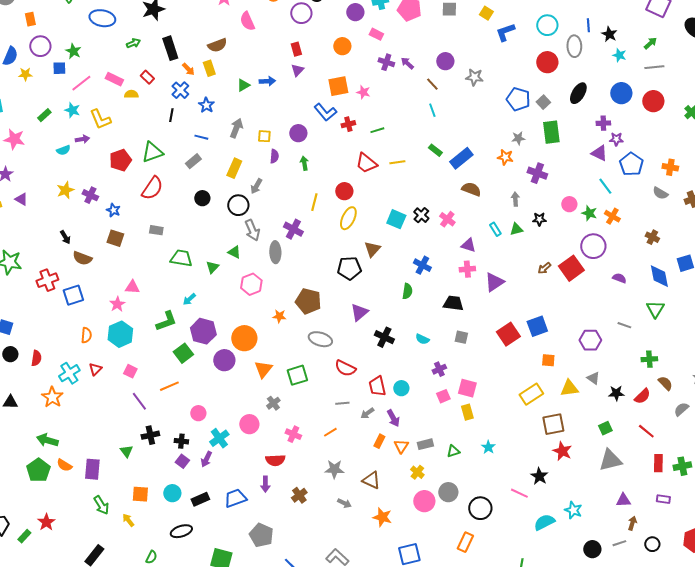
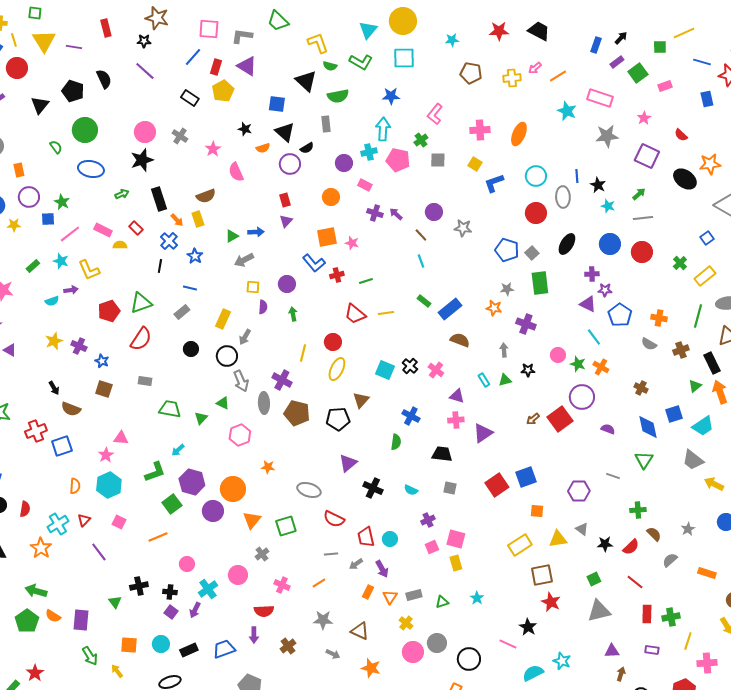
gray arrow: (236, 128) -> (244, 260), moved, turned -138
brown pentagon: (308, 301) -> (297, 413), moved
purple line: (139, 401) -> (99, 552), moved

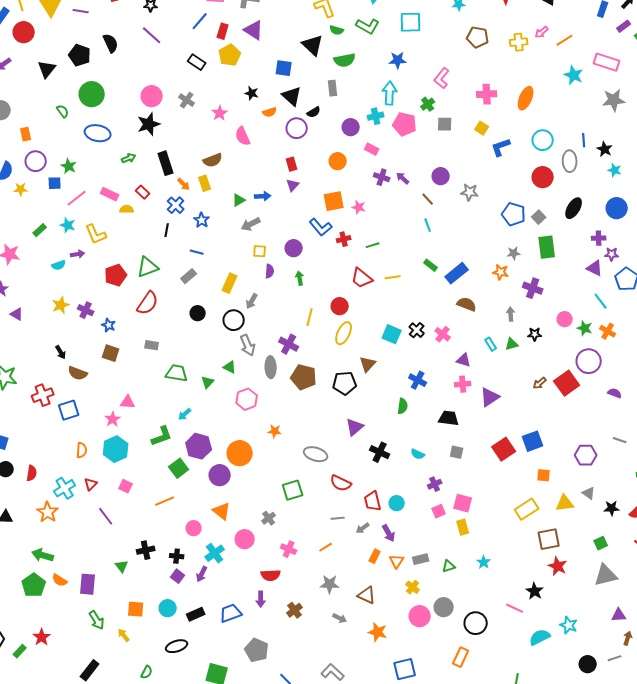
orange triangle: (252, 520) -> (222, 511), moved, turned -30

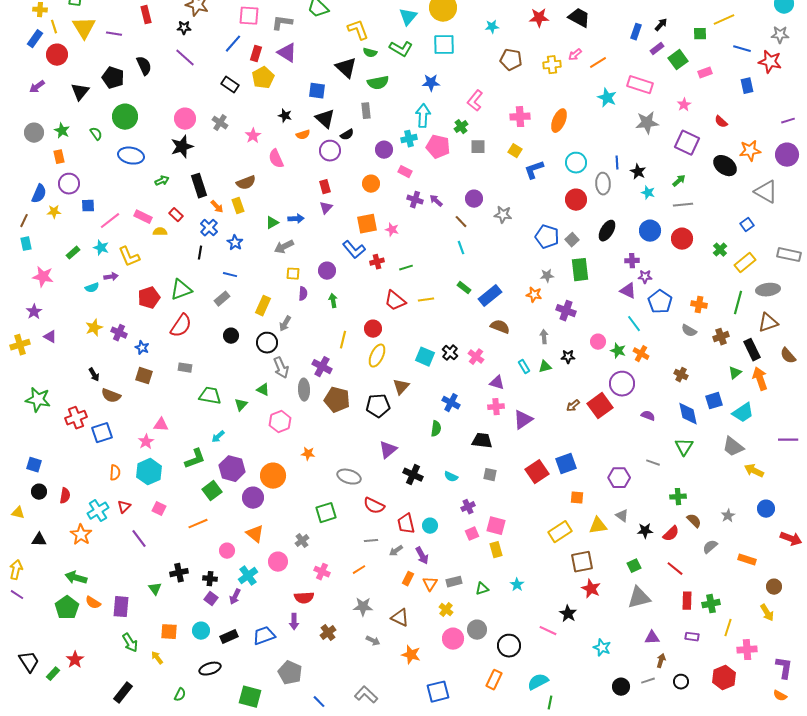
green star: (69, 166) -> (62, 131), moved
cyan semicircle: (540, 637) -> (538, 682), moved

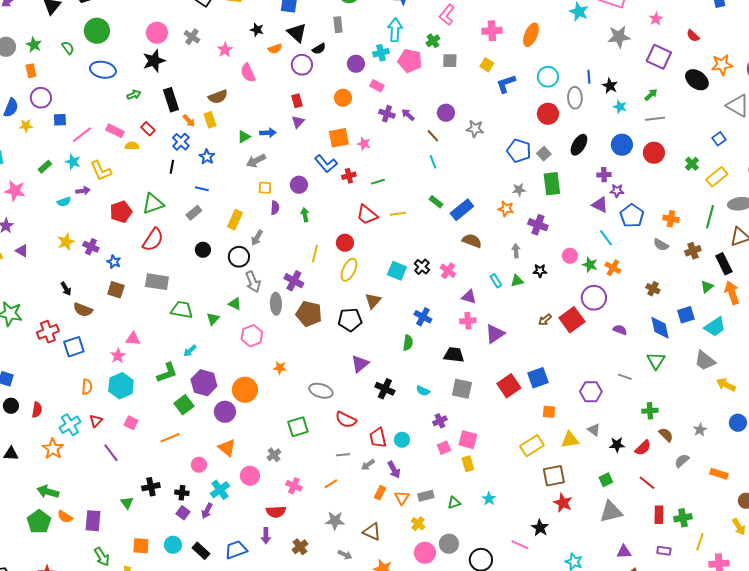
gray rectangle: (185, 368) -> (157, 282), size x1.6
gray square: (490, 475) -> (462, 389), size x1.5
black rectangle: (229, 637) -> (201, 551), turned 66

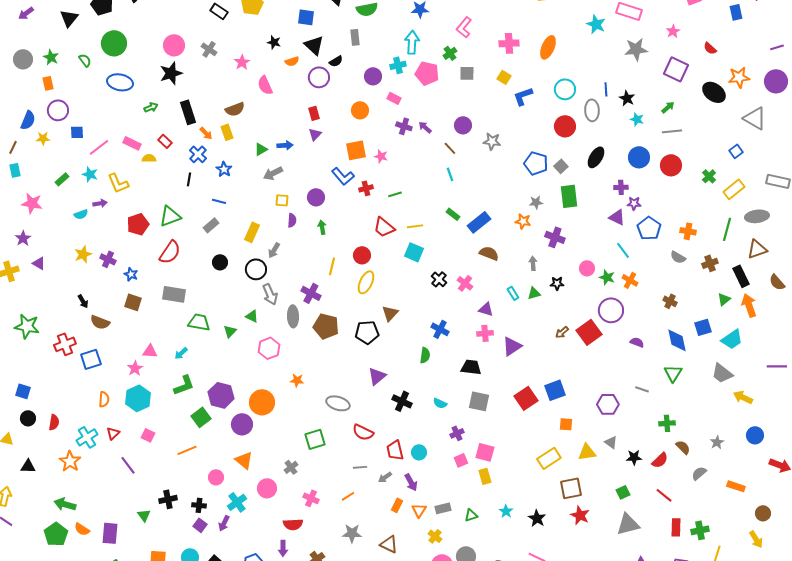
cyan square: (397, 271) -> (414, 252), moved
cyan arrow: (190, 351) -> (181, 353), moved
black star: (540, 528) -> (537, 518), moved

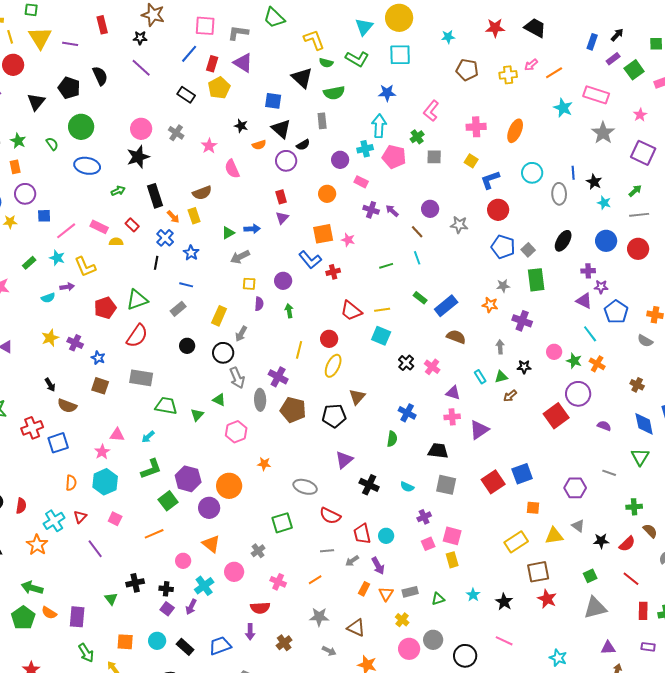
gray star: (636, 49) -> (603, 133), turned -30
red circle: (565, 126) -> (498, 210), moved
green line: (395, 194) -> (386, 266), moved
brown arrow: (562, 332) -> (510, 396), moved

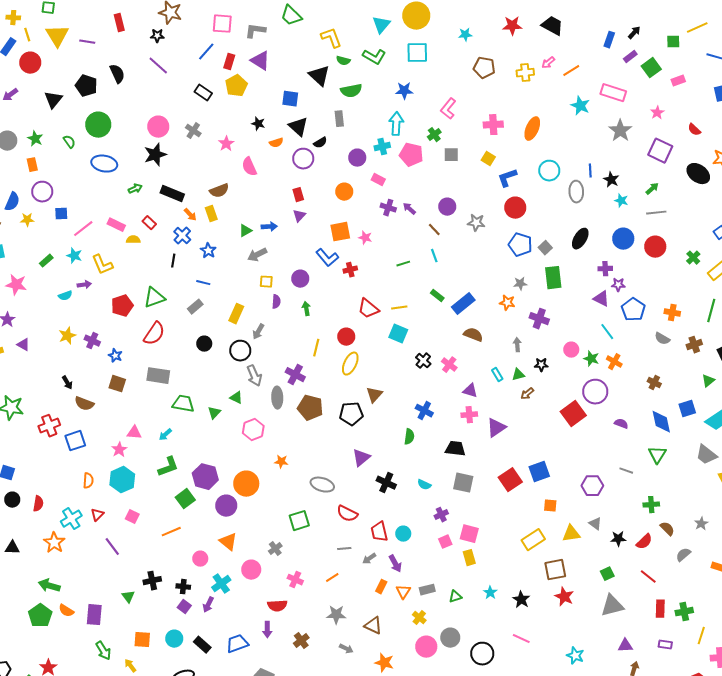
black rectangle: (155, 196) -> (172, 194), turned -50

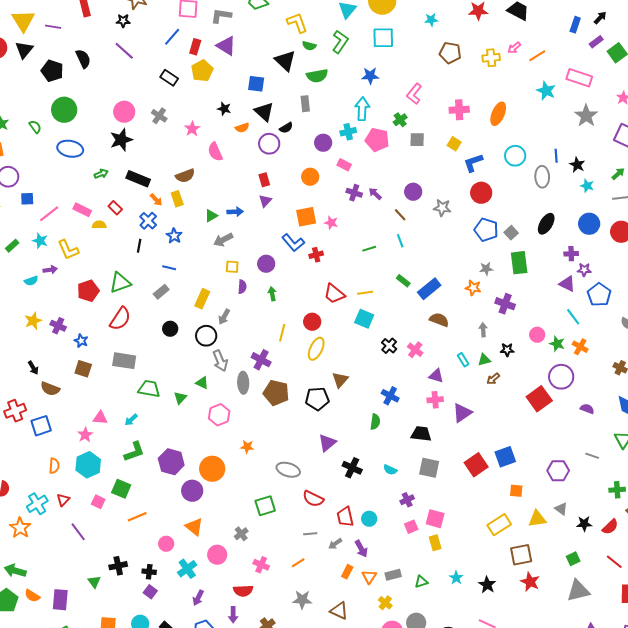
green L-shape: (374, 57) -> (340, 42), turned -85
black triangle: (53, 100) -> (24, 50), moved
green square: (185, 499) -> (121, 489), moved, turned -30
purple arrow: (208, 605) -> (198, 598), moved

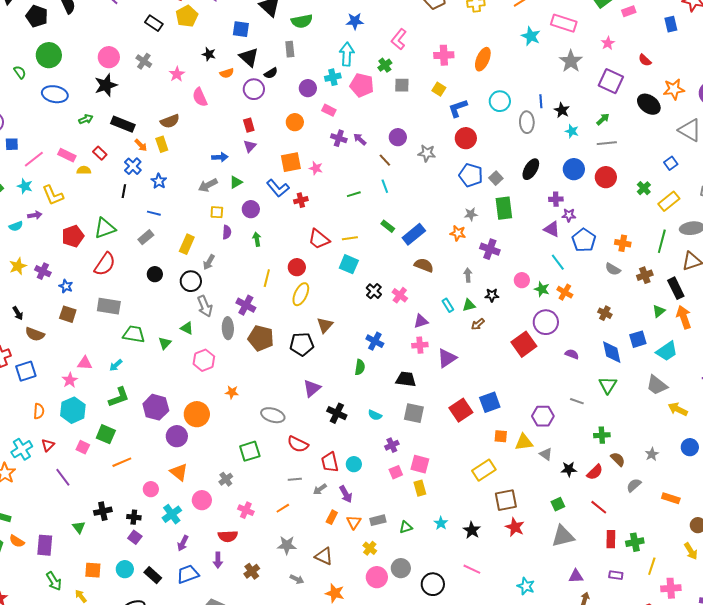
green triangle: (211, 216) -> (236, 182), moved
purple triangle: (436, 376) -> (421, 321), turned -35
yellow triangle: (537, 519) -> (524, 442), moved

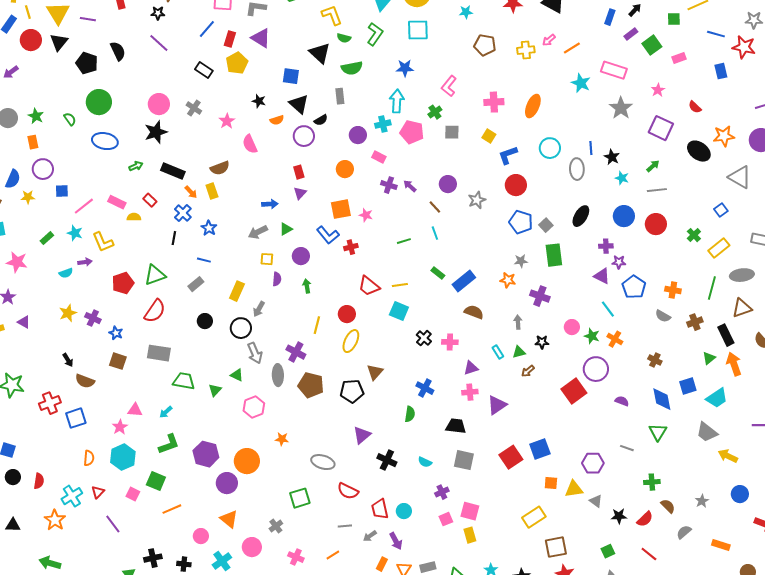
gray star: (427, 153) -> (477, 200), turned -30
pink cross: (400, 295) -> (450, 342), turned -35

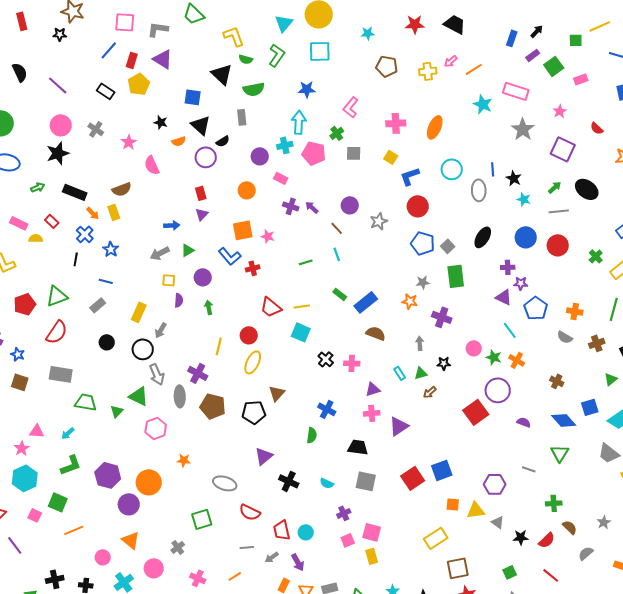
purple line: (159, 43) -> (58, 85), moved
black ellipse: (699, 151) -> (587, 189), moved
green triangle: (237, 375) -> (139, 396), size x1.5
blue diamond: (662, 399) -> (564, 420), turned -30

